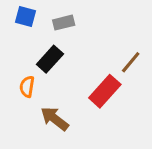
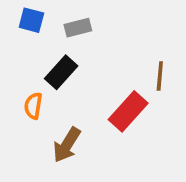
brown line: (131, 62) -> (160, 76), turned -35
brown arrow: (55, 119) -> (67, 145), turned -96

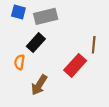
gray rectangle: (78, 28) -> (46, 16), size x1.5

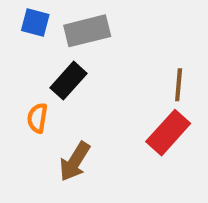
red rectangle: (75, 65) -> (168, 133), moved

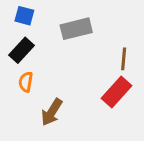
gray rectangle: (87, 31) -> (76, 29), moved
black rectangle: (69, 81) -> (21, 50), moved

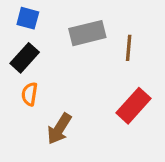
brown line: (124, 59) -> (129, 48), moved

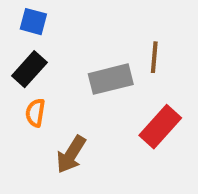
gray rectangle: (87, 33) -> (111, 79), moved

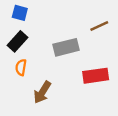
brown line: (154, 57) -> (99, 26), moved, turned 60
red rectangle: (160, 127) -> (96, 76), turned 40

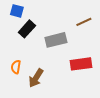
black rectangle: (17, 41) -> (27, 29), moved
orange semicircle: (21, 67) -> (16, 67), moved

